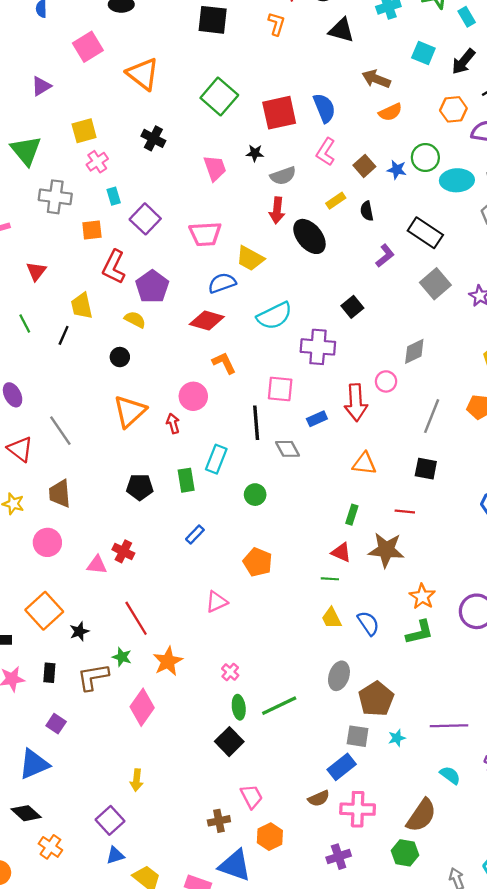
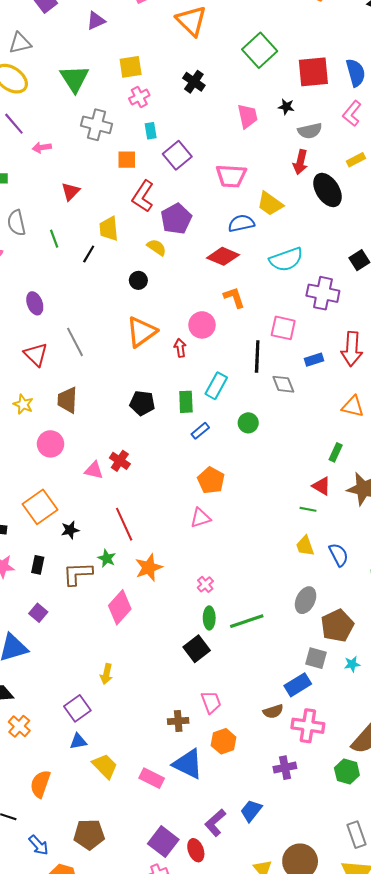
blue rectangle: (195, 534) -> (200, 431), moved
orange pentagon: (258, 562) -> (211, 480), moved

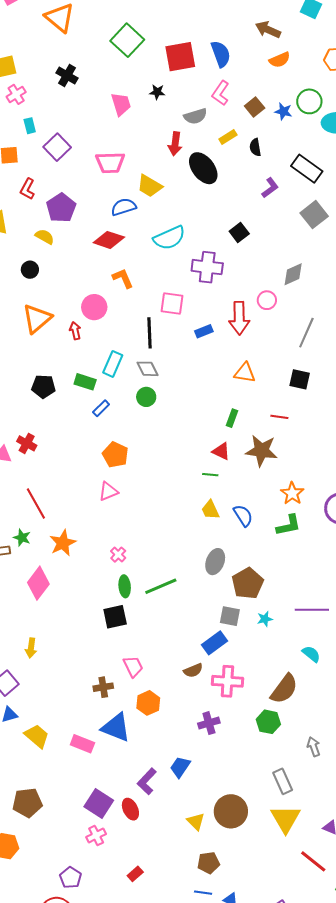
gray semicircle: (310, 131) -> (195, 116), moved
red L-shape: (143, 196) -> (27, 189), size x0.7
gray diamond: (283, 384) -> (148, 369), moved
green rectangle: (186, 402) -> (85, 382), turned -65
black square: (197, 649) -> (115, 617), turned 30

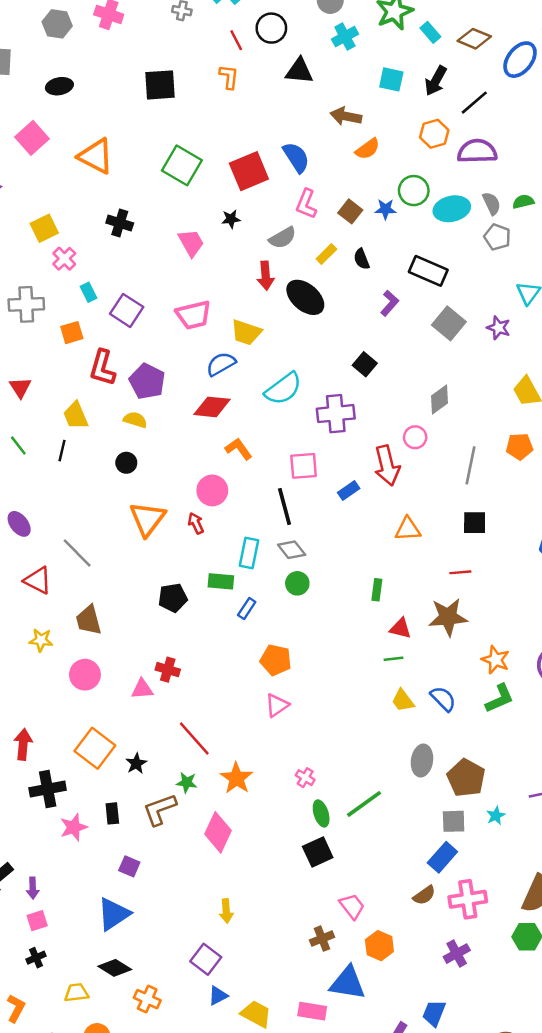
red L-shape: (27, 189) -> (102, 368), size x1.4
green rectangle: (232, 418) -> (377, 590), moved

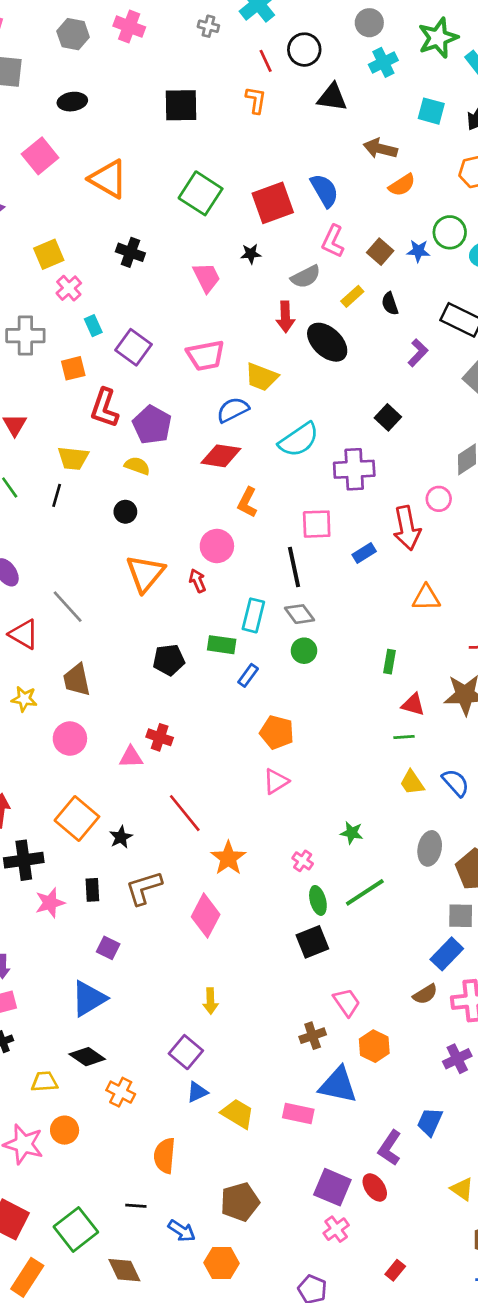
yellow trapezoid: (76, 416) -> (73, 458), turned -64
orange L-shape: (239, 449) -> (247, 502), turned -120
green star: (187, 783) -> (352, 833), moved

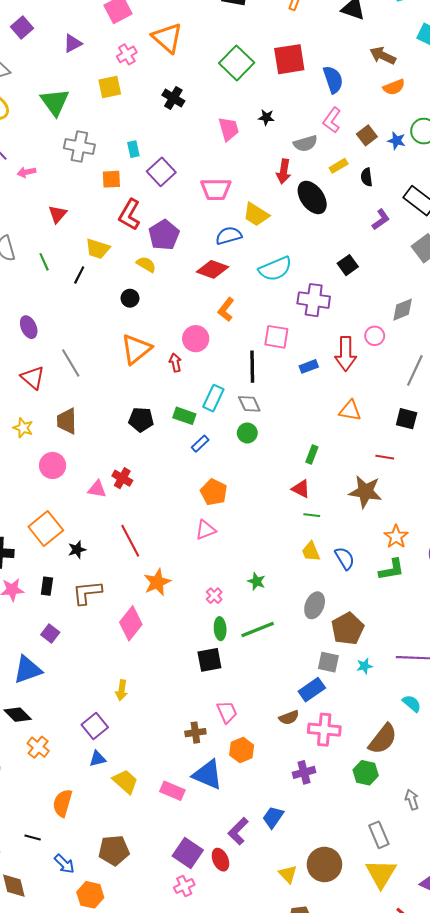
red square: (273, 203) -> (289, 59), moved
pink cross: (69, 288) -> (127, 54), moved
red triangle: (413, 705) -> (301, 489), moved

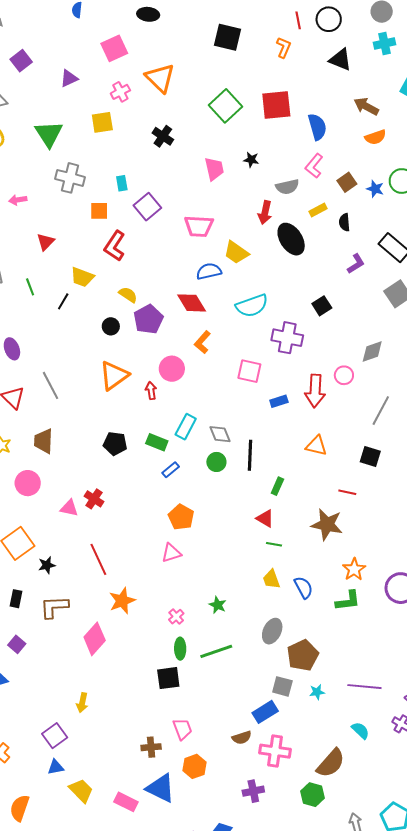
purple pentagon: (164, 235) -> (148, 319), moved
red diamond: (212, 269) -> (192, 303), turned 36
black line: (252, 367) -> (250, 455), moved

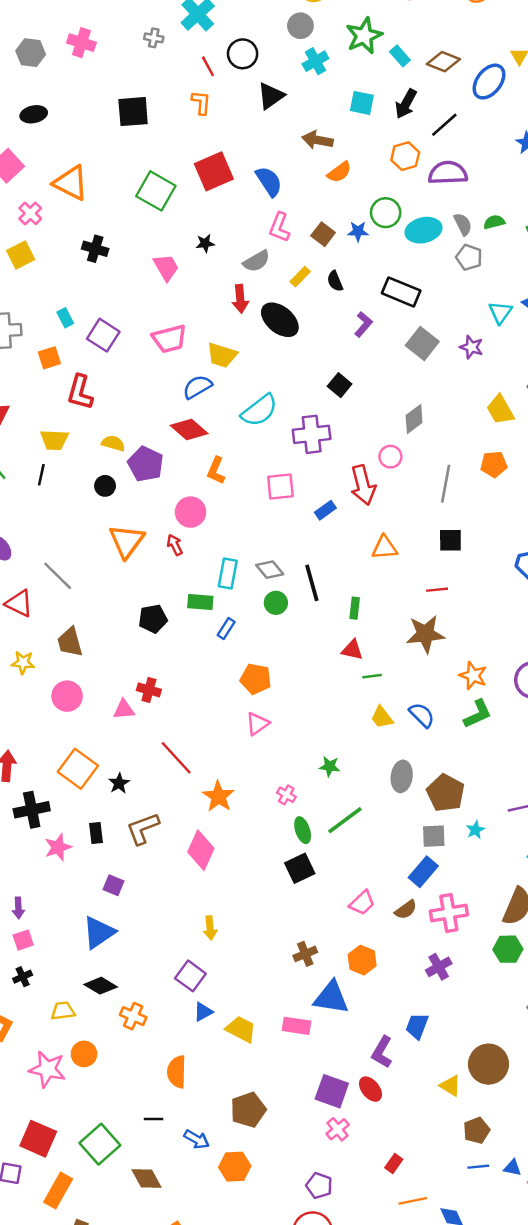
black triangle: (340, 60) -> (271, 96), turned -40
pink trapezoid: (182, 729) -> (362, 903), moved, turned 85

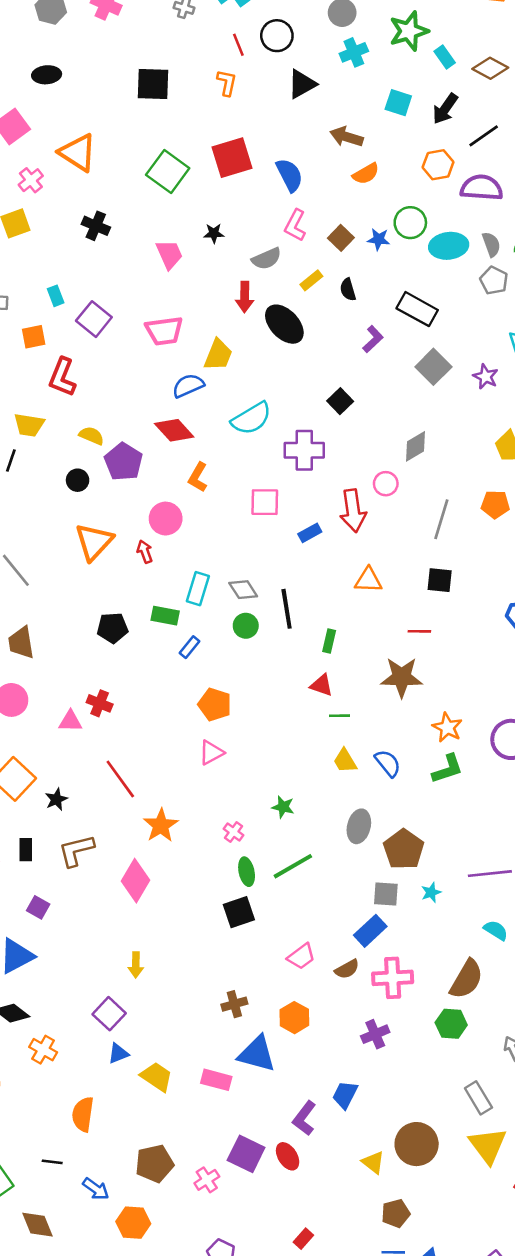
yellow trapezoid: (222, 355) -> (218, 355), turned -92
pink cross: (338, 1129) -> (207, 1180), moved

